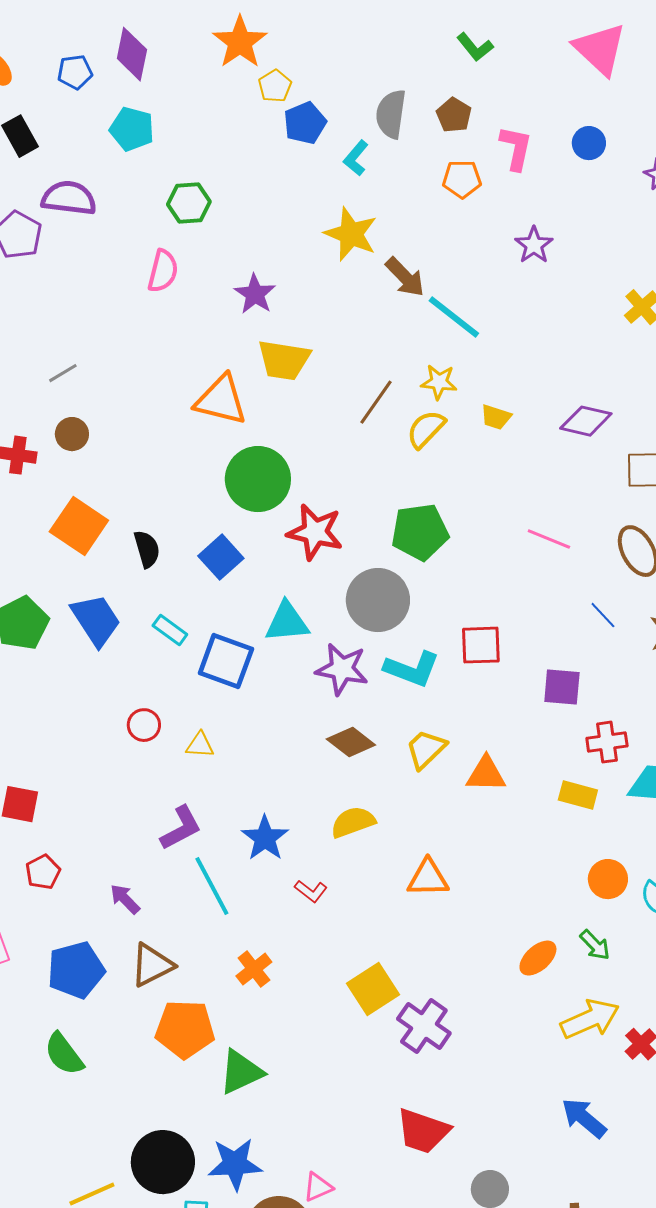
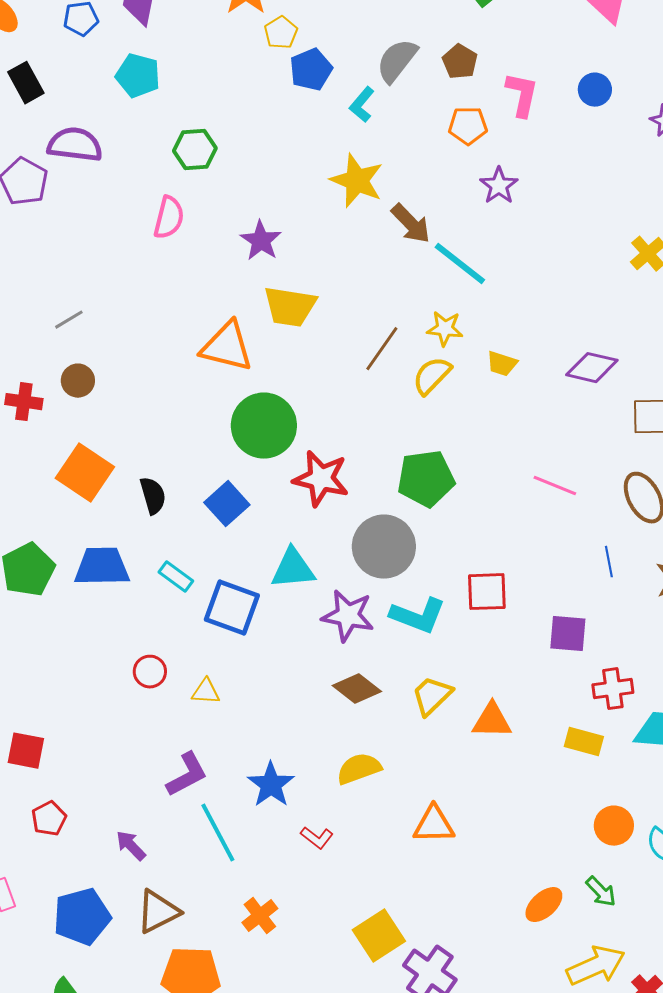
gray semicircle: (391, 114) -> (397, 61), turned 30
purple star: (534, 245) -> (499, 186), moved
blue line: (603, 615) -> (609, 562), turned 32
blue trapezoid: (96, 620) -> (102, 567), turned -58

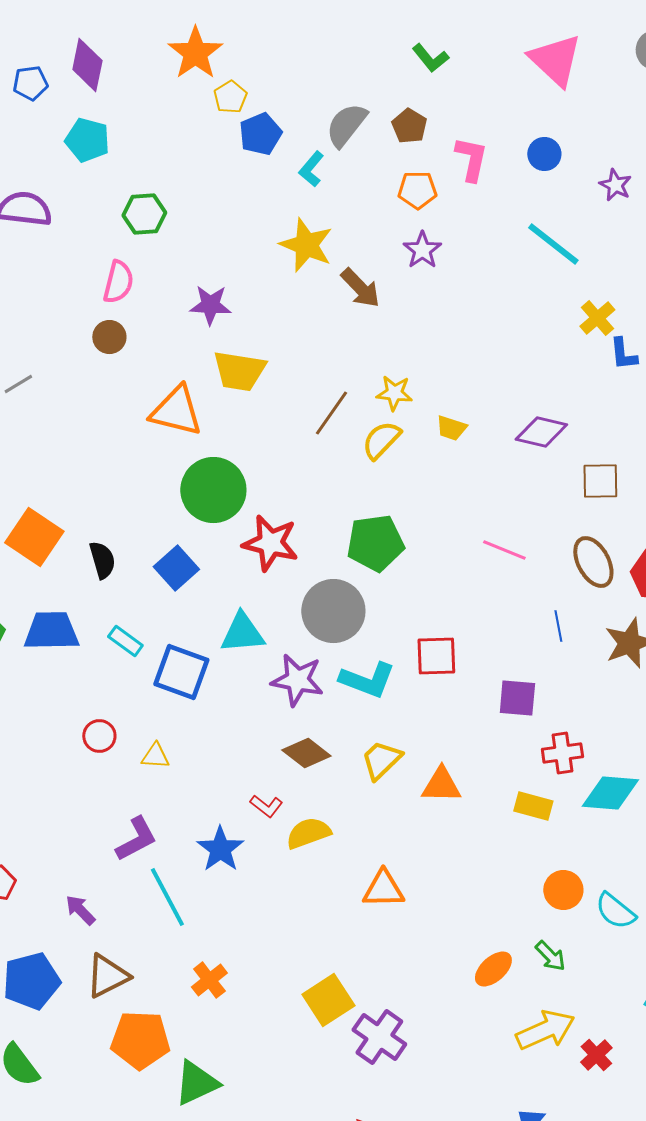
purple star: (499, 186) -> (422, 250), moved
purple star: (261, 241) -> (210, 305), turned -30
cyan line: (460, 264) -> (553, 244), moved
brown circle: (78, 381) -> (109, 337), moved
red L-shape: (317, 838) -> (266, 806), moved

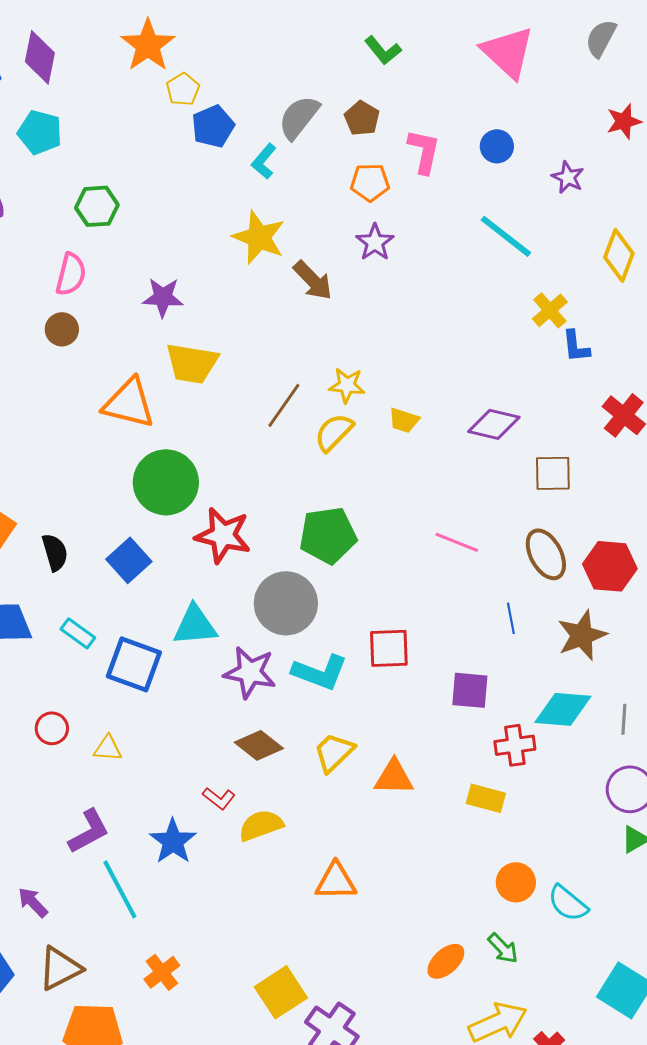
cyan diamond: (610, 793) -> (563, 709), moved

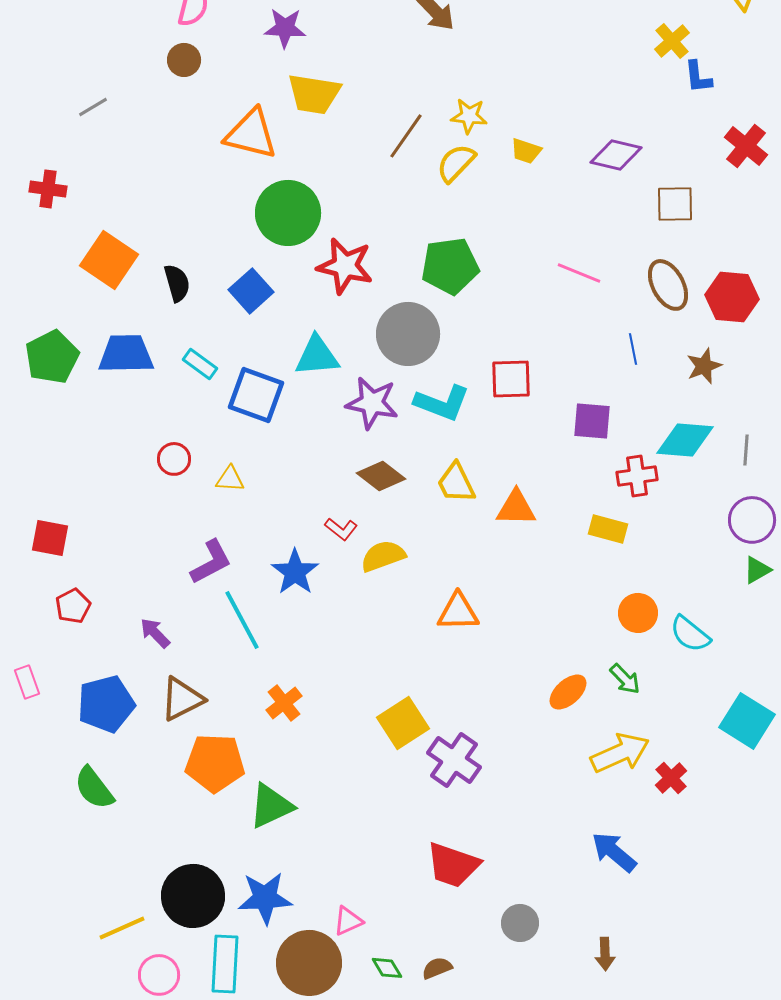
brown star: (582, 635) -> (704, 366), size x0.7
yellow trapezoid: (334, 752) -> (456, 483), turned -72

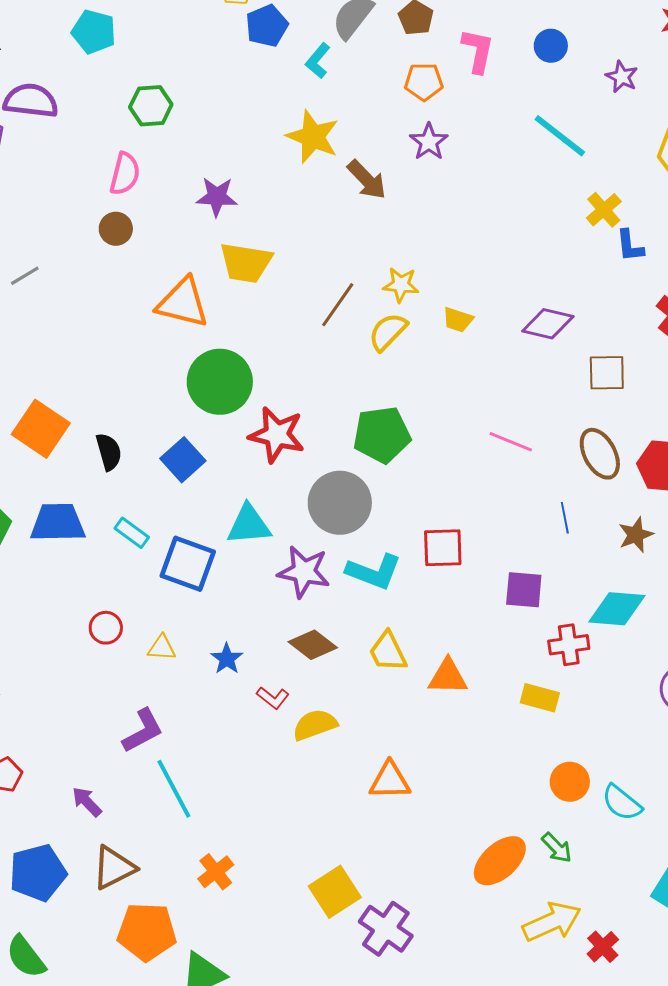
blue star: (295, 572) -> (227, 659), moved, size x0.7
orange ellipse: (568, 692) -> (500, 861), size x1.4

